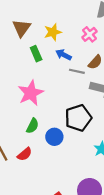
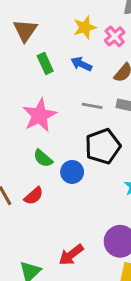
yellow star: (53, 32) -> (85, 27), moved
gray line: (77, 71) -> (92, 106), moved
green semicircle: (32, 126) -> (43, 158), turned 105

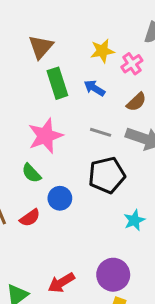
green rectangle: (45, 63) -> (57, 83), size x1.4
green semicircle: (43, 158) -> (31, 173), moved
blue circle: (72, 172) -> (60, 198), moved

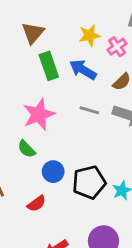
blue arrow: (94, 88) -> (83, 70), size x1.4
black pentagon: (107, 175) -> (89, 182), moved
red semicircle: (30, 218) -> (37, 204), moved

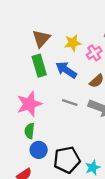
brown triangle: (33, 33) -> (41, 39), moved
green semicircle: (26, 149) -> (29, 131), moved, turned 48

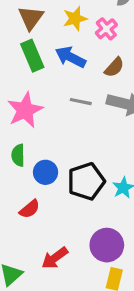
green semicircle: (29, 131) -> (18, 155), moved

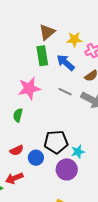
blue circle: (46, 172) -> (36, 158), moved
purple circle: (107, 245) -> (67, 169), moved
red arrow: (55, 258) -> (14, 178), moved

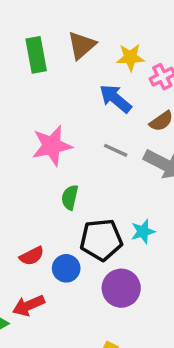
green rectangle: (42, 56) -> (36, 55), moved
green semicircle: (18, 115) -> (70, 197), moved
cyan star: (78, 152) -> (143, 232), moved

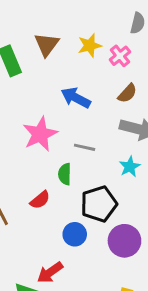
blue arrow: (115, 99) -> (76, 98), moved
gray line: (116, 150) -> (85, 147), moved
cyan star: (143, 232) -> (130, 167), moved
red semicircle: (32, 256) -> (40, 200), moved

